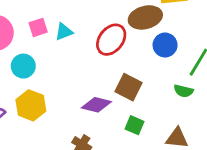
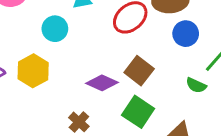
cyan circle: (23, 66) -> (55, 29), moved
green square: (135, 125) -> (138, 112), size x1.5

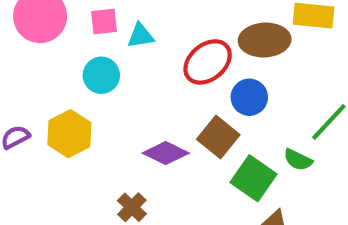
blue circle: (186, 34) -> (249, 97), moved
green square: (138, 112) -> (253, 178), moved

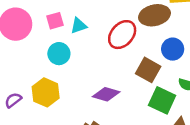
blue circle: (249, 97) -> (173, 49), moved
brown square: (218, 137) -> (148, 70), moved

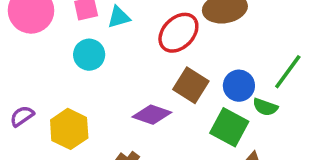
blue circle: (173, 49) -> (239, 86), moved
brown square: (148, 70) -> (191, 85), moved
yellow hexagon: (46, 92) -> (69, 129), moved

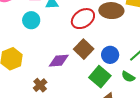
green semicircle: (265, 107) -> (128, 77), moved
purple diamond: (152, 115) -> (59, 61), turned -35

